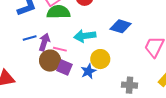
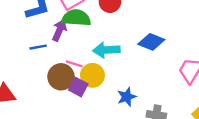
purple arrow: (44, 42) -> (59, 30), moved
yellow circle: (100, 59) -> (92, 75), moved
blue star: (88, 71) -> (127, 97), moved

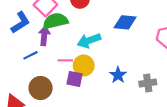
brown circle: (61, 77) -> (41, 88), moved

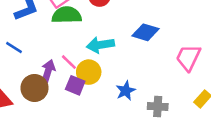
purple arrow: (44, 36) -> (48, 71), moved
blue line: (30, 55) -> (14, 47), moved, turned 48
pink line: (65, 60) -> (69, 62), turned 32

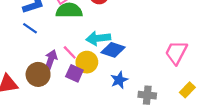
blue diamond: (145, 32) -> (113, 50), moved
blue line: (14, 47) -> (30, 28), moved

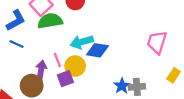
pink line: (70, 52) -> (57, 60), turned 32
purple square: (74, 73) -> (65, 79), turned -35
blue star: (119, 80) -> (122, 86), moved

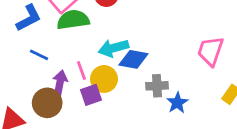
blue line: (16, 44) -> (39, 55), moved
blue star: (122, 86) -> (177, 103), moved
gray cross: (137, 87) -> (157, 86), moved

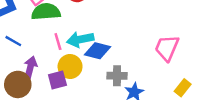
pink line: (81, 71) -> (58, 42), moved

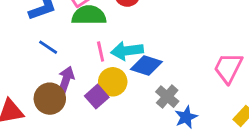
gray cross: (117, 76) -> (167, 97), turned 36
purple square: (57, 80) -> (97, 97), turned -30

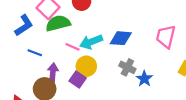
pink line: (101, 51) -> (73, 47), turned -40
blue diamond: (146, 65) -> (121, 38), moved

